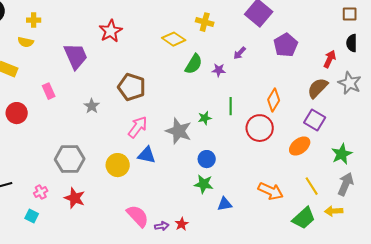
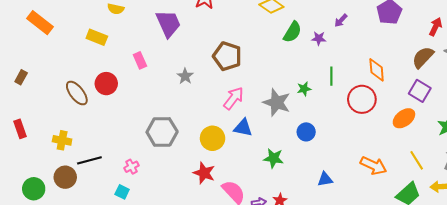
orange diamond: (274, 100) -> (377, 70), turned -35
green star: (204, 184) -> (274, 158), moved
red star: (75, 198) -> (204, 173), moved

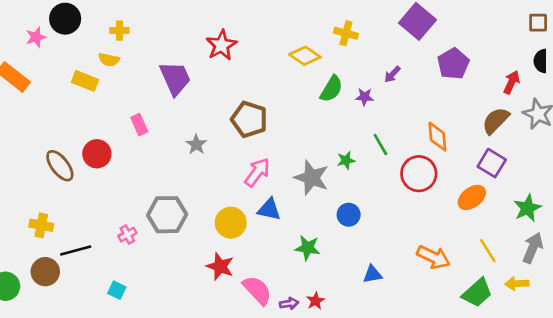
yellow rectangle: (97, 37) -> (85, 81), moved
green line: (331, 76) -> (380, 144), turned -30
pink cross: (132, 167) -> (127, 235), moved

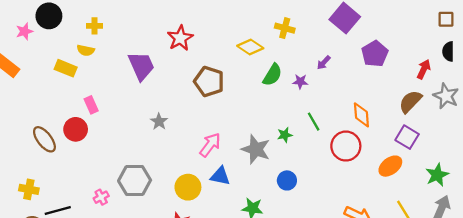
brown pentagon: (249, 119) -> (209, 81), moved
pink rectangle: (139, 125) -> (91, 105), moved

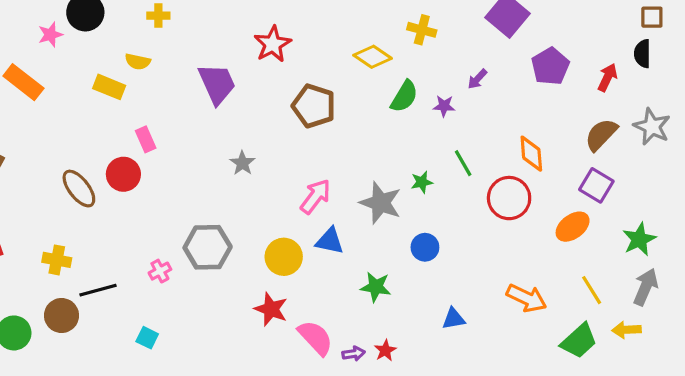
yellow cross: (95, 26) -> (158, 16), moved
black semicircle: (448, 51) -> (642, 54), moved
red arrow: (424, 69) -> (607, 77), moved

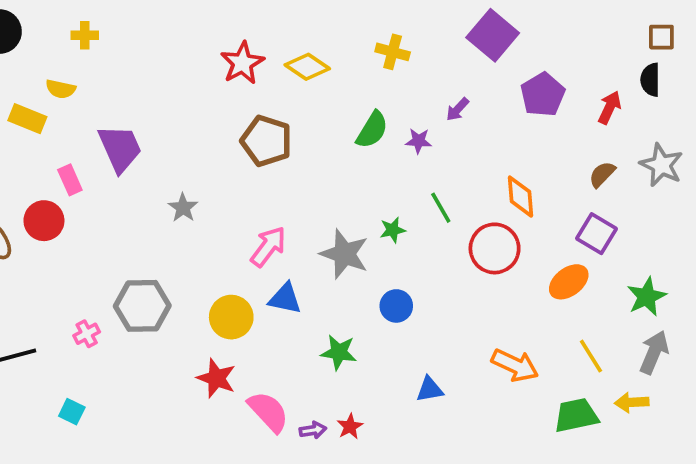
red star: (273, 44) -> (242, 63), moved
yellow diamond: (373, 57) -> (307, 67), moved
purple trapezoid: (217, 84) -> (120, 148), moved
brown semicircle: (601, 135) -> (602, 174), size x0.7
green trapezoid: (579, 341) -> (576, 415), turned -150

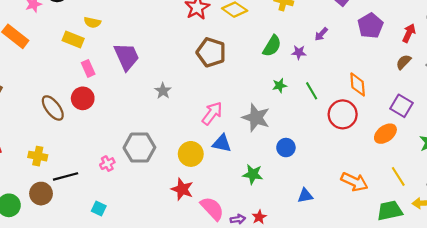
brown semicircle: (602, 174) -> (404, 62), moved
pink rectangle: (70, 180) -> (88, 68), moved
green star: (393, 230) -> (280, 86), moved

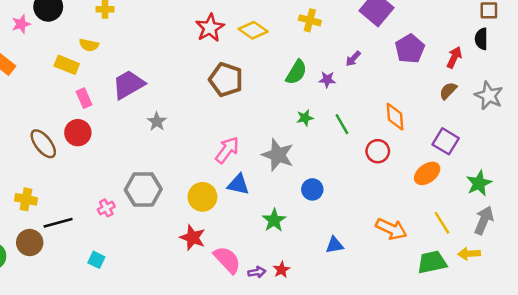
purple trapezoid: (127, 57) -> (128, 85), turned -96
gray star: (163, 91) -> (157, 122), moved
red circle: (343, 114) -> (378, 151), size x0.7
green star: (253, 174) -> (274, 220), turned 30

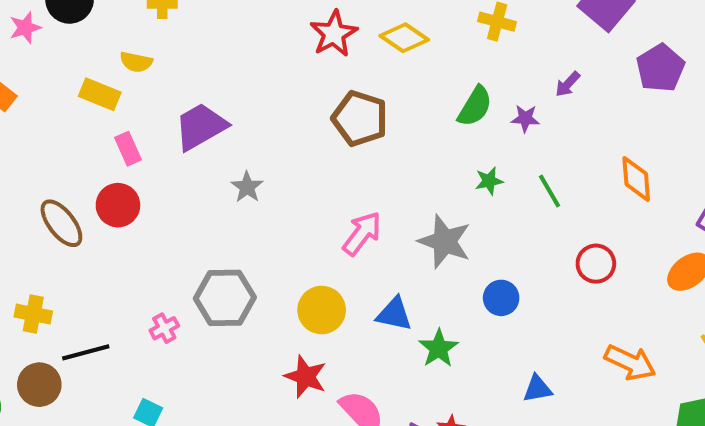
red circle: (378, 151) -> (596, 264), moved
blue triangle: (238, 185) -> (394, 314), moved

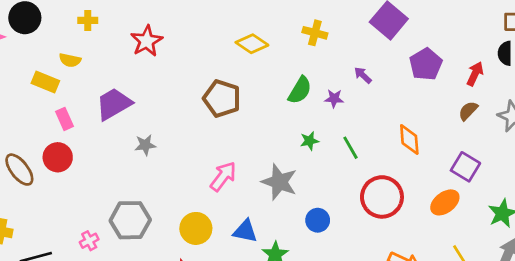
red star: (334, 34) -> (147, 41), moved
purple arrow: (568, 84) -> (363, 75), turned 90
gray star: (247, 187) -> (145, 145), turned 30
red circle: (596, 264) -> (382, 197), size x1.6

